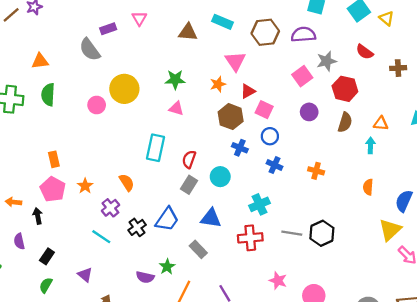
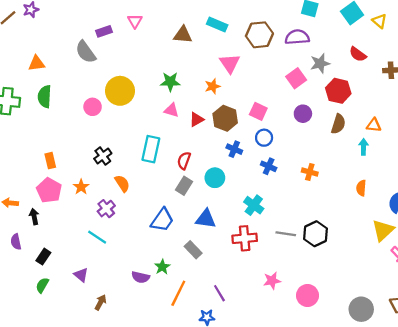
red triangle: (248, 91) -> (197, 119), moved
cyan cross: (259, 204) -> (254, 205), turned -30
black cross: (137, 227) -> (103, 156), moved
pink star: (278, 281) -> (272, 281), turned -30

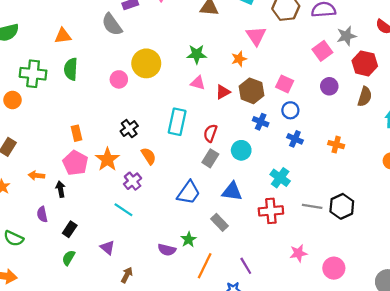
orange star: (81, 187) -> (107, 159), size x1.5

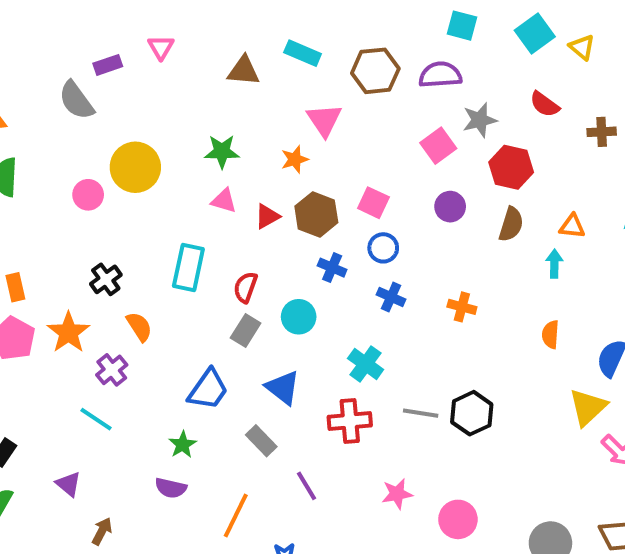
blue triangle: (232, 191) -> (283, 388), turned 30
green star: (189, 240) -> (183, 445), moved
purple line: (246, 266) -> (306, 486), moved

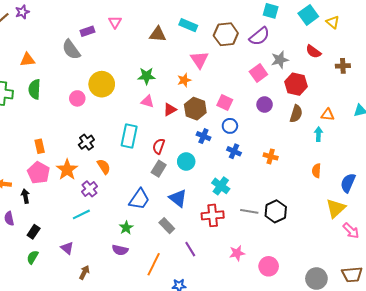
purple semicircle: (440, 75) -> (259, 36), turned 145
cyan line: (96, 419) -> (81, 214), turned -60

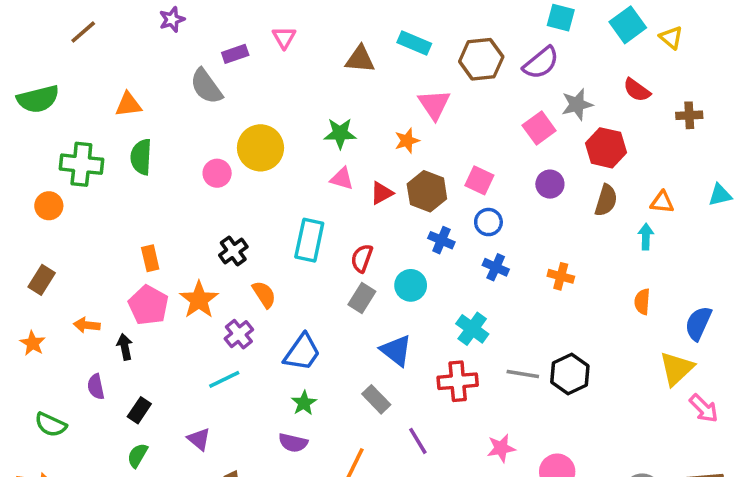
purple star: (22, 12) -> (172, 19), moved
blue trapezoid: (139, 199) -> (302, 352), moved

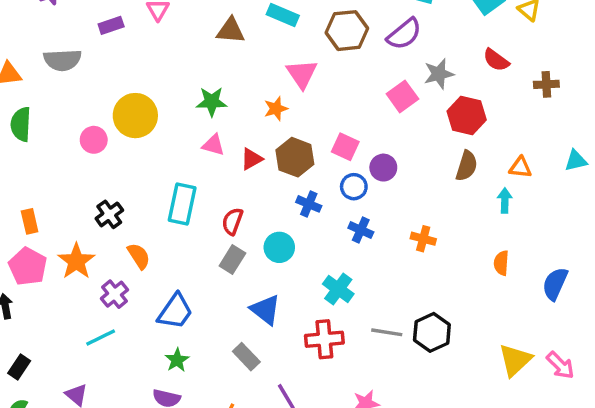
gray semicircle: (206, 86) -> (62, 60), moved, turned -57
purple circle: (550, 184) -> (383, 168), moved
yellow triangle: (677, 369) -> (515, 360), moved

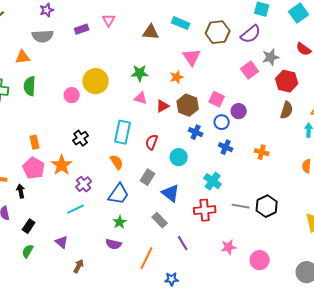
gray semicircle: (62, 60) -> (43, 36), moved
orange semicircle: (139, 256) -> (117, 162), moved
gray rectangle: (232, 259) -> (148, 177), moved

